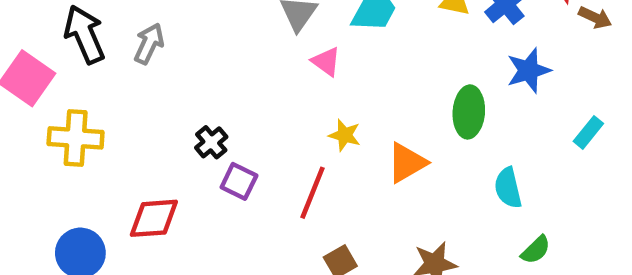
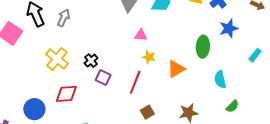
pink triangle: (326, 62) -> (141, 35), moved, turned -32
yellow cross: (76, 138) -> (57, 59), moved, turned 35

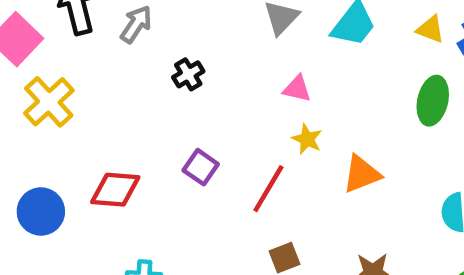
green ellipse: (203, 47) -> (433, 101), moved
yellow cross: (57, 59) -> (49, 102), moved
black cross: (91, 61) -> (188, 74), moved

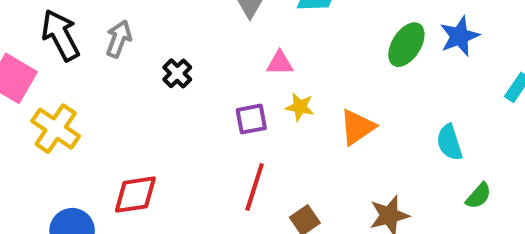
green ellipse: (433, 101) -> (406, 45), turned 33
purple square: (201, 167) -> (251, 119), moved, turned -32
red line: (268, 189) -> (255, 187), moved

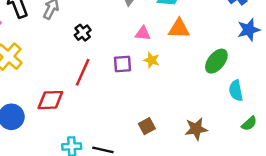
green ellipse: (406, 45) -> (216, 61), moved
orange triangle: (357, 127) -> (179, 29), moved, turned 30
red line: (255, 187) -> (83, 72), moved

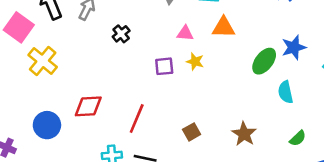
blue star: (249, 30) -> (294, 47), moved
red line: (83, 72) -> (137, 118), moved
green semicircle: (249, 123) -> (298, 138), moved
brown star: (196, 129) -> (244, 134), turned -30

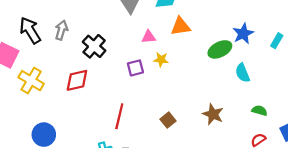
black cross: (121, 34) -> (94, 46), size x1.5
green ellipse: (264, 61) -> (220, 49), turned 35
red diamond: (88, 106) -> (77, 80), moved
green semicircle: (298, 138) -> (259, 111), turned -112

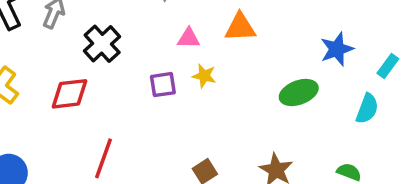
green ellipse: (220, 49) -> (299, 92), moved
cyan semicircle: (242, 73) -> (367, 109), moved, turned -144
red line: (119, 116) -> (104, 158), moved

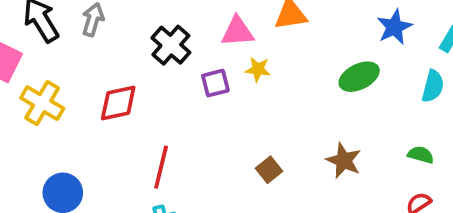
pink triangle: (189, 38) -> (237, 32), size x1.4
black cross: (102, 44) -> (171, 45), moved

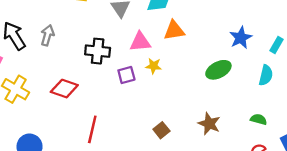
black cross: (171, 45) -> (98, 51), turned -35
red diamond: (118, 103) -> (64, 89), turned 32

